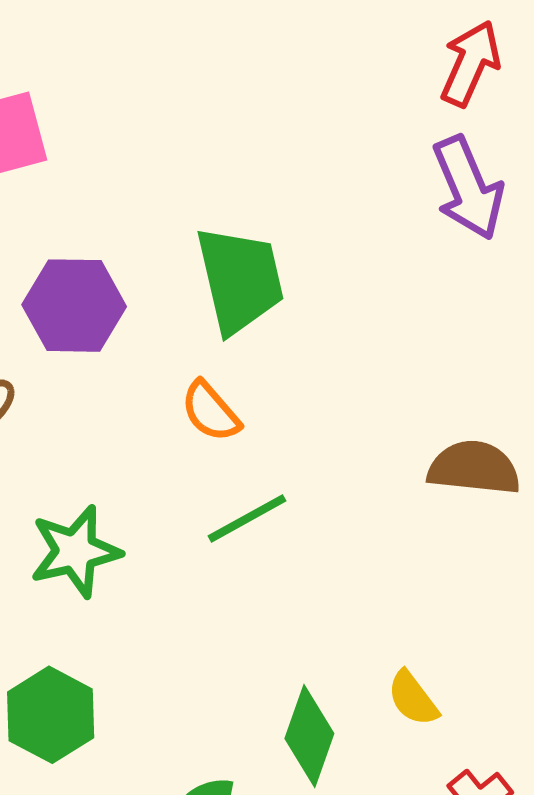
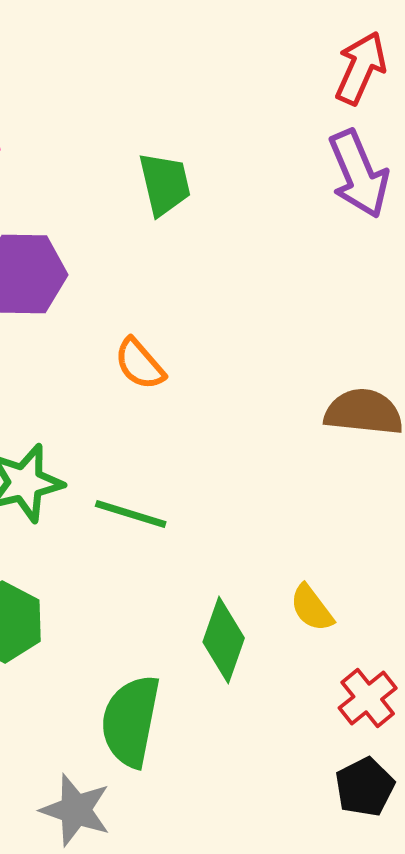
green trapezoid: (240, 280) -> (165, 184), moved, size x0.7
green line: (247, 518) -> (131, 514), moved, turned 46

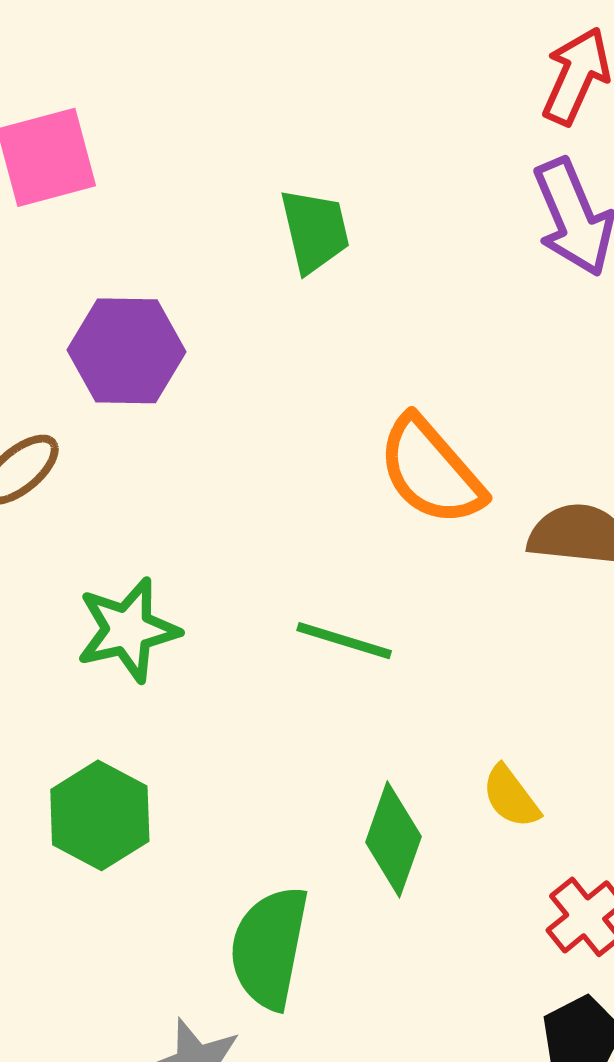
orange semicircle: (140, 364) -> (431, 471), moved, size x1.6
green line: (131, 514) -> (344, 641), moved

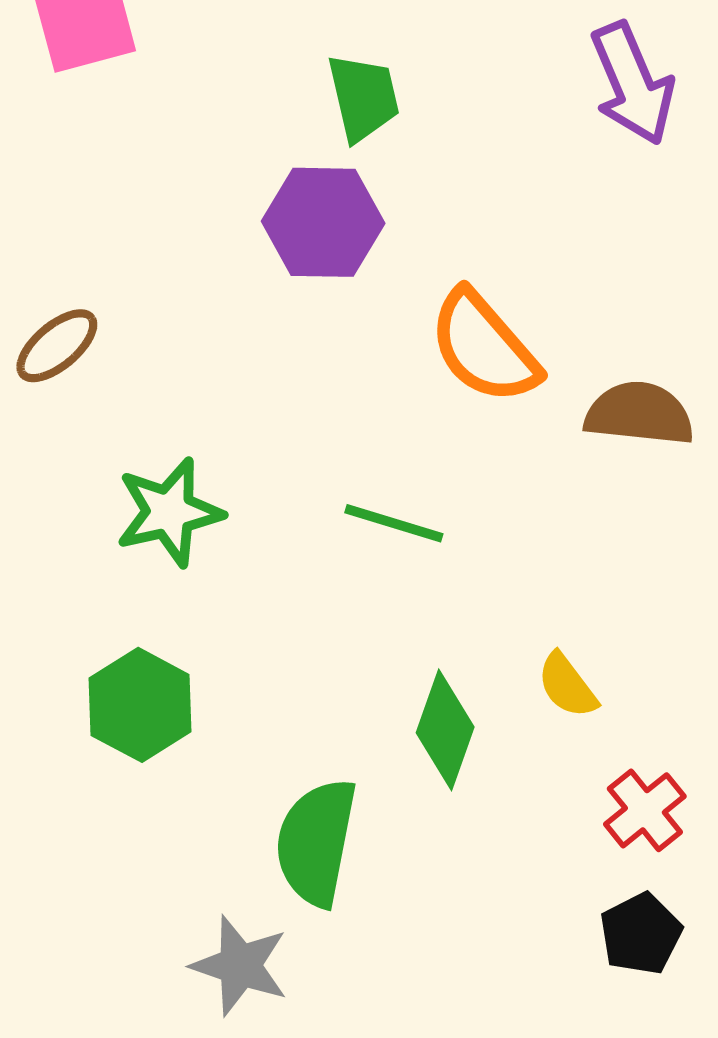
purple hexagon: (126, 351) -> (323, 222), moved

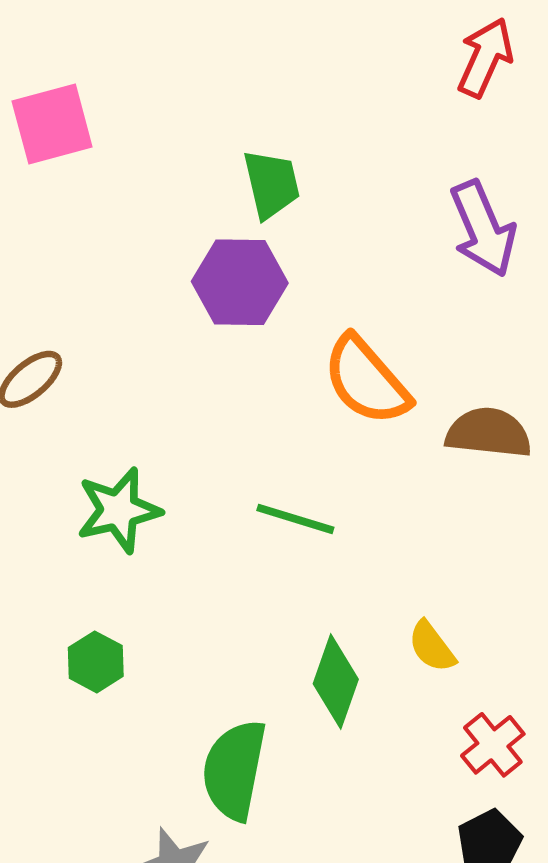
purple arrow: (632, 84) -> (483, 229), moved
green hexagon: (140, 705) -> (96, 662), size x0.7

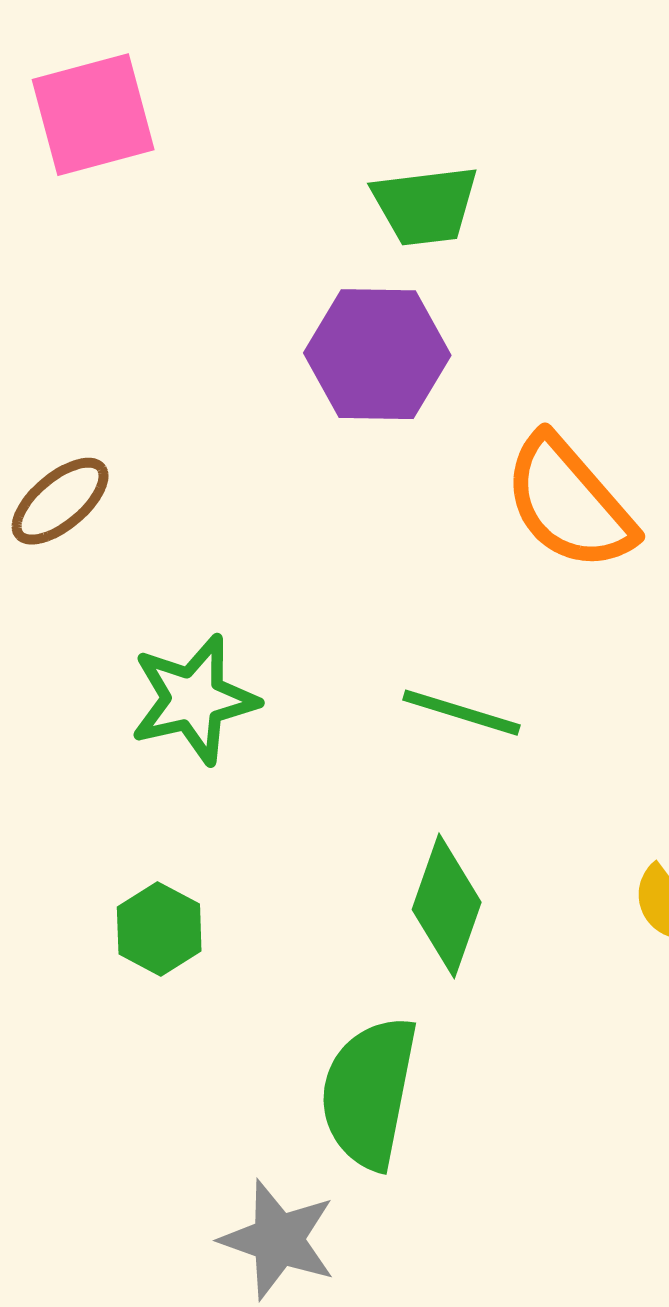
green trapezoid: (271, 184) -> (425, 205), turned 96
green diamond: (336, 682) -> (447, 906), moved

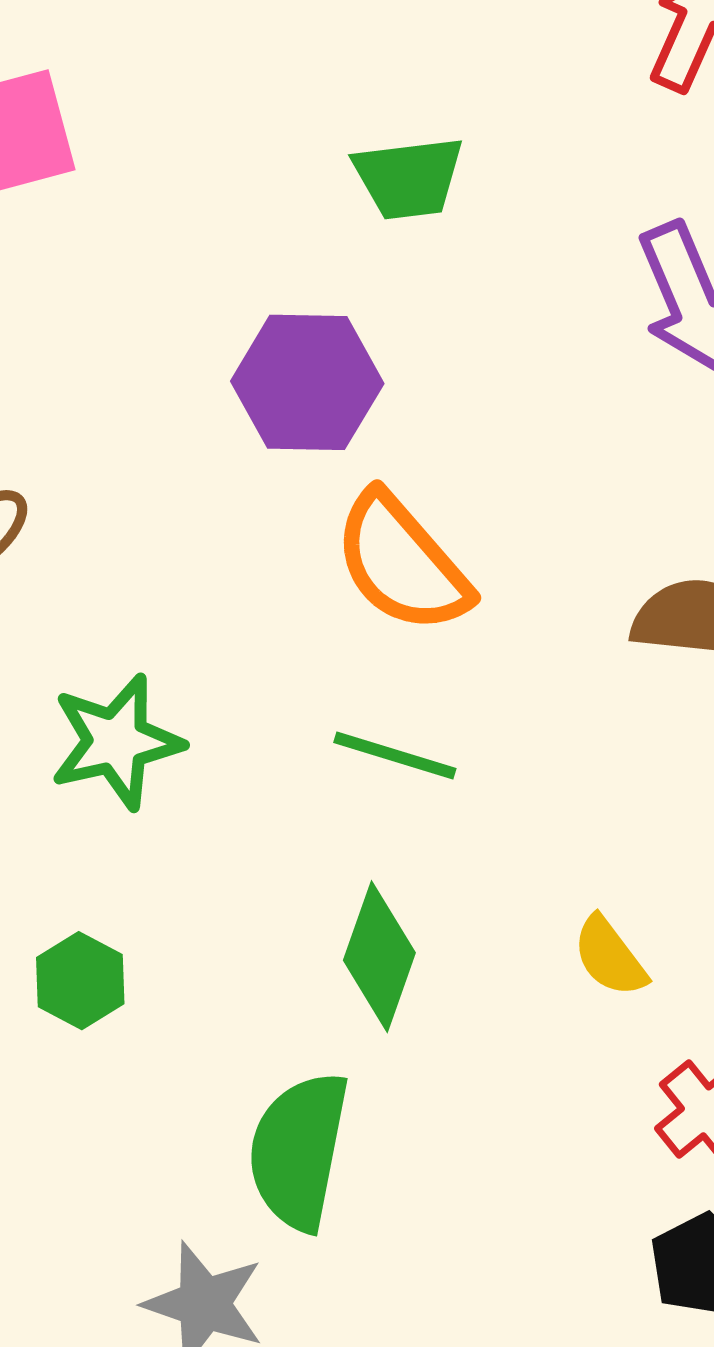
green trapezoid: (425, 205) -> (409, 178), moved
orange semicircle: (569, 503) -> (402, 563), moved

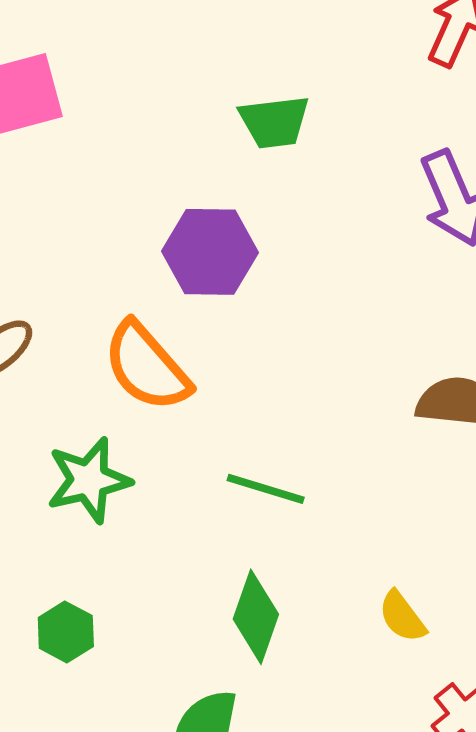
orange semicircle: (402, 563) -> (147, 367), moved

